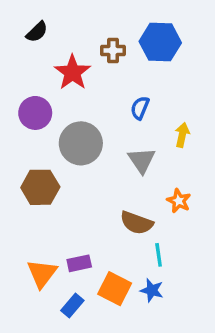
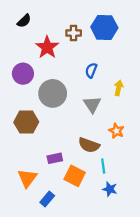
purple rectangle: (79, 263) -> (55, 158), moved
orange square: (115, 289) -> (75, 176), moved
blue star: (152, 290) -> (110, 189), moved

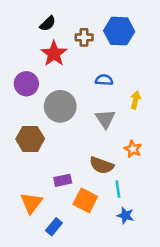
black semicircle: (24, 21) -> (48, 24), moved
blue semicircle: (91, 70) -> (104, 80), turned 72

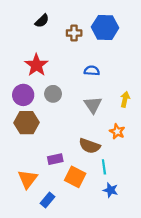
red star: (54, 54) -> (36, 65), moved
purple circle: (26, 84) -> (23, 95), moved
yellow arrow: (135, 100) -> (125, 99), moved
gray circle: (60, 106) -> (53, 94), size x0.6

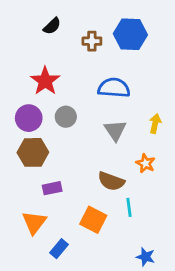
blue semicircle: (92, 71) -> (114, 88), size x1.6
purple rectangle: (55, 159) -> (52, 188), moved
blue star: (111, 190) -> (145, 257), moved

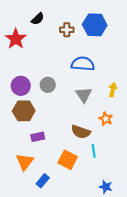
red star: (45, 81) -> (16, 39), moved

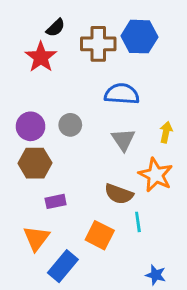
brown cross: (67, 30) -> (98, 44), size x1.6
red star: (16, 39) -> (41, 57), moved
orange star: (106, 119) -> (156, 175), size x1.6
blue rectangle: (43, 181) -> (63, 266), size x1.5

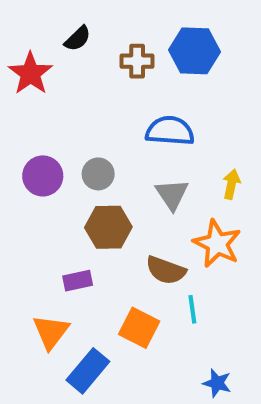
brown cross: (98, 44) -> (137, 61), size x0.7
red star: (41, 57) -> (30, 73), moved
brown hexagon: (35, 163) -> (108, 227), moved

